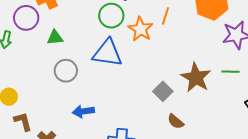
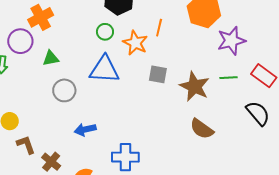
green circle: (111, 16) -> (105, 32), size x0.7
gray square: (163, 91) -> (158, 74), moved, turned -30
brown semicircle: (176, 122) -> (202, 129), moved, size x1.4

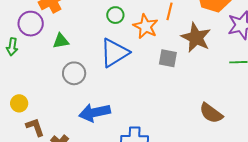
blue triangle: (104, 69) -> (114, 53), turned -36
brown star: (194, 86) -> (196, 38), moved
blue arrow: (85, 130) -> (95, 113), size x1.4

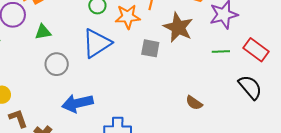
orange star: (146, 26) -> (128, 17), turned -30
brown semicircle: (211, 113) -> (194, 103), size x0.7

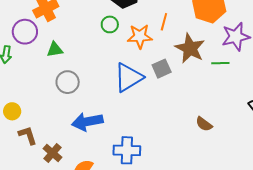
blue triangle: (97, 43) -> (128, 77), moved
gray square: (150, 48) -> (162, 69), turned -36
green line: (221, 52) -> (220, 63), moved

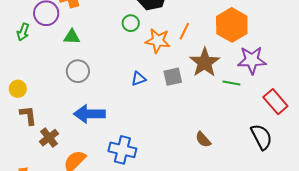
blue triangle: (128, 77) -> (139, 79), size x0.5

